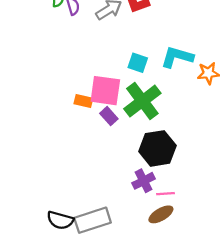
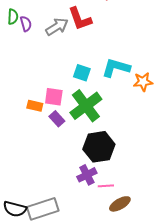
pink square: (105, 91) -> (54, 97), size x0.7
brown ellipse: (161, 214) -> (120, 204), moved

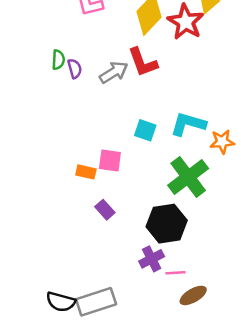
green cross: (86, 106) -> (188, 177), moved
purple rectangle: (57, 119) -> (105, 210), moved

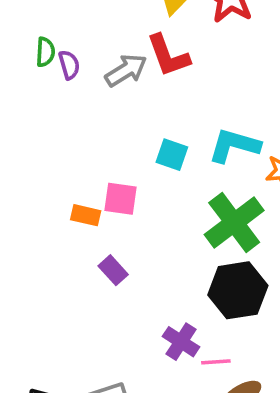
black hexagon: (167, 224) -> (238, 290), moved
purple cross: (152, 259) -> (181, 342), turned -30

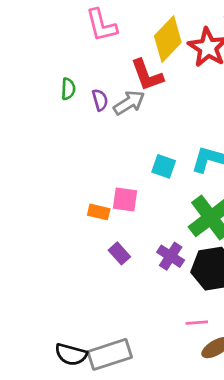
red L-shape: (168, 56) -> (147, 75), moved
purple semicircle: (69, 65) -> (100, 100), moved
purple cross: (181, 342) -> (171, 256), moved

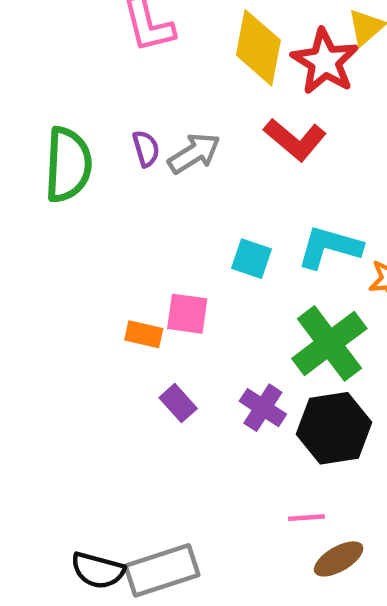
yellow diamond: (168, 39) -> (258, 48), turned -33
red L-shape: (147, 75) -> (295, 139), moved, turned -30
green semicircle: (68, 89) -> (68, 165), moved, size x2.0

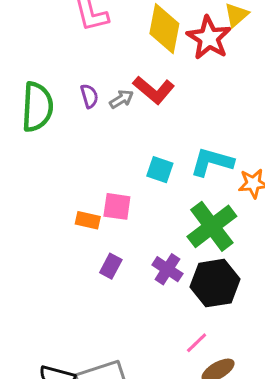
red L-shape: (295, 139) -> (154, 90), moved
gray arrow: (194, 153) -> (122, 99), size x0.7
purple rectangle: (178, 403) -> (111, 266), turned 70
pink line: (306, 518) -> (197, 343), turned -40

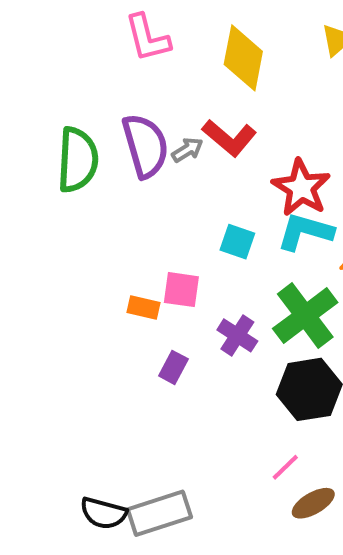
red star: (209, 38) -> (301, 188), moved
purple semicircle: (89, 96) -> (145, 146), size x2.0
purple cross: (167, 269) -> (237, 335), moved

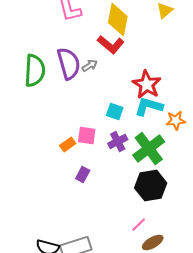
red L-shape: (229, 138) -> (111, 44), moved
orange rectangle: (143, 308) -> (68, 144), turned -49
purple cross: (237, 335) -> (118, 141), moved, turned 30

